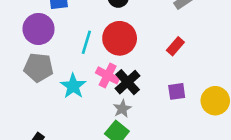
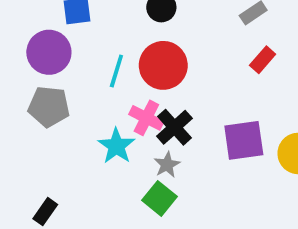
red rectangle: (175, 46) -> (263, 60), moved
cyan star: (73, 86) -> (116, 146), moved
purple square: (177, 91) -> (244, 140), size x1.6

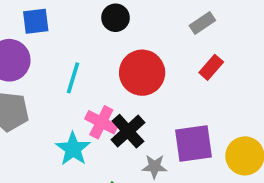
red circle: (163, 65) -> (142, 73), moved
gray star: (167, 165) -> (154, 167), moved, turned 30

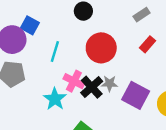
blue square: (36, 21) -> (30, 25), moved, turned 36
purple square: (193, 144) -> (136, 95), turned 36
gray star: (154, 167) -> (110, 84), moved

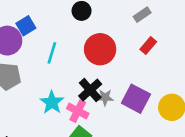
blue square: (30, 25) -> (26, 26), turned 30
pink cross: (74, 81) -> (78, 111), moved
gray star: (110, 84) -> (105, 97), moved

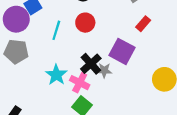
red circle: (100, 49) -> (85, 23), moved, size x0.7
purple square: (136, 99) -> (122, 51), moved

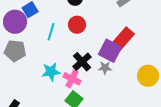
red rectangle: (143, 24) -> (123, 39), moved, size x1.6
gray star: (104, 70) -> (105, 68), moved
cyan star: (56, 75) -> (51, 72), turned 30

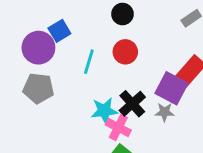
cyan star: (51, 72) -> (104, 111), moved

